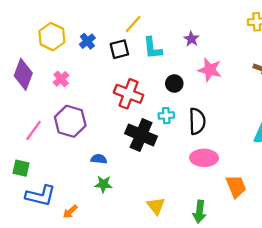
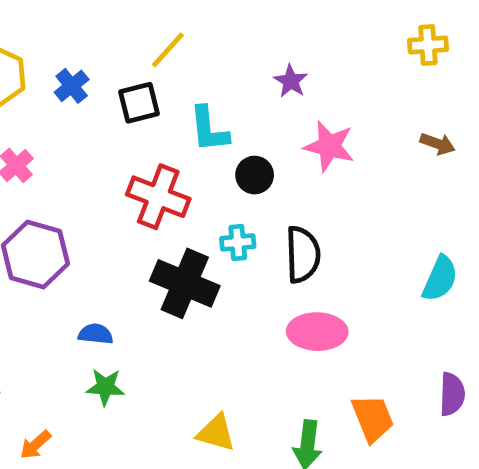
cyan L-shape: (153, 48) -> (209, 129), moved
orange trapezoid: (236, 186) -> (373, 418), moved
yellow triangle: (156, 206) -> (216, 433), turned -36

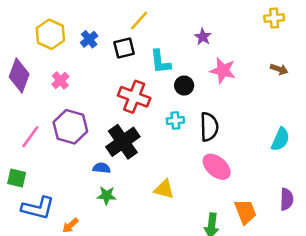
black cross: (185, 283) -> (123, 142), moved, turned 32
pink ellipse: (317, 332) -> (217, 167), turned 40
yellow triangle: (216, 433) -> (164, 189), moved

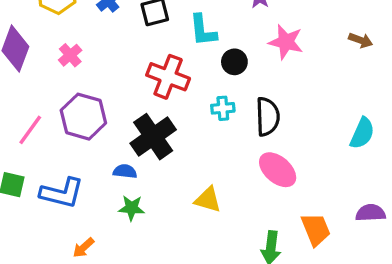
purple semicircle: (287, 199) -> (371, 213), turned -95
blue L-shape: (38, 208) -> (62, 193), moved

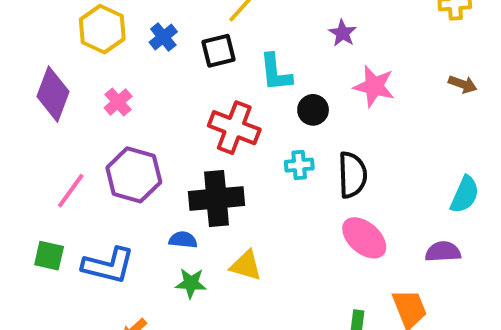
black cross: (153, 137) -> (217, 199), turned 30
yellow triangle: (208, 200) -> (246, 265), moved
purple semicircle: (371, 213) -> (443, 252), moved

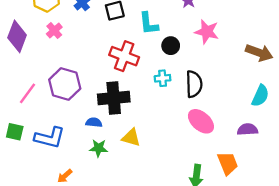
brown arrow: (463, 84) -> (259, 53), moved, size x1.6
pink cross: (118, 102) -> (54, 30), moved

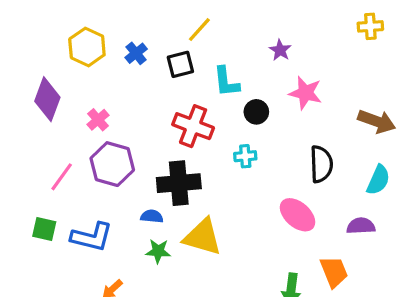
pink cross: (54, 30) -> (98, 120), moved
black semicircle: (194, 84) -> (321, 164), moved
yellow triangle: (131, 138) -> (203, 237), size x1.5

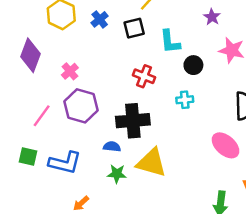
red cross: (193, 126) -> (144, 76), size x0.7

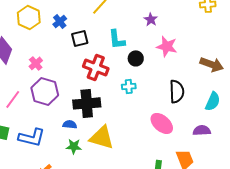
black square: (134, 28) -> (80, 38), moved
red cross: (144, 76) -> (96, 67), size x1.4

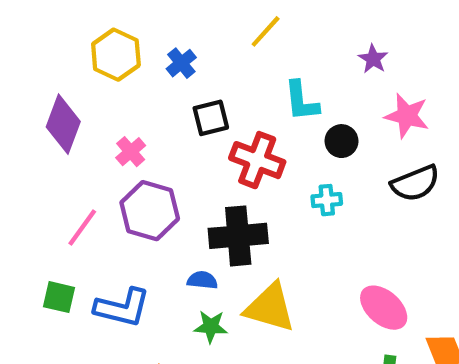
black square: (80, 38) -> (211, 118), moved
black semicircle: (177, 91) -> (415, 183), moved, turned 70
pink ellipse: (162, 123) -> (384, 308), moved

